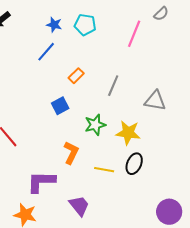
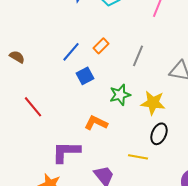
blue line: (46, 52) -> (71, 52), moved
orange L-shape: (71, 153) -> (96, 123), turned -90
yellow line: (104, 170) -> (138, 157), moved

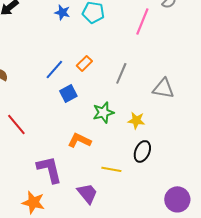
yellow star: (153, 103) -> (136, 120), size x0.7
purple L-shape: (66, 152) -> (49, 169), turned 76
yellow line: (138, 157) -> (111, 169), moved

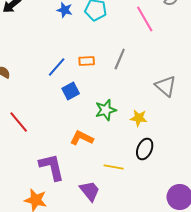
pink line: (142, 21) -> (145, 19), turned -52
orange rectangle: (84, 63) -> (87, 61), turned 42
gray line: (121, 73) -> (120, 59), moved
gray triangle: (163, 88) -> (166, 86), turned 30

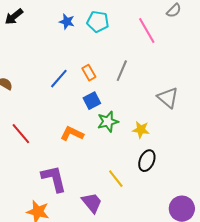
orange rectangle: (87, 61) -> (89, 73), turned 63
blue square: (71, 91) -> (92, 101), moved
orange L-shape: (82, 138) -> (72, 134), moved
yellow line: (114, 167) -> (116, 179), turned 42

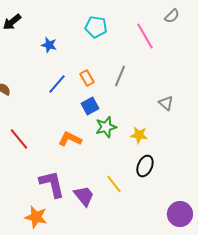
blue star: (67, 22) -> (49, 45), moved
gray triangle: (168, 98) -> (166, 103), size x0.7
purple trapezoid: (92, 203) -> (84, 196), moved

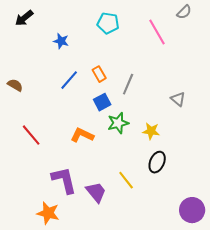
gray line: (120, 76) -> (128, 84), moved

